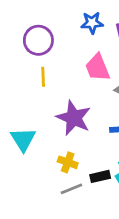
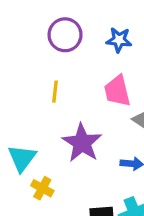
purple circle: (38, 40) -> (65, 35), moved
yellow cross: (68, 162) -> (42, 188), moved

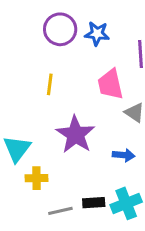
blue star: (119, 40) -> (97, 34), moved
yellow cross: (42, 188) -> (37, 178), turned -30

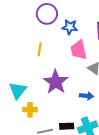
blue star: (97, 34) -> (70, 27), moved

